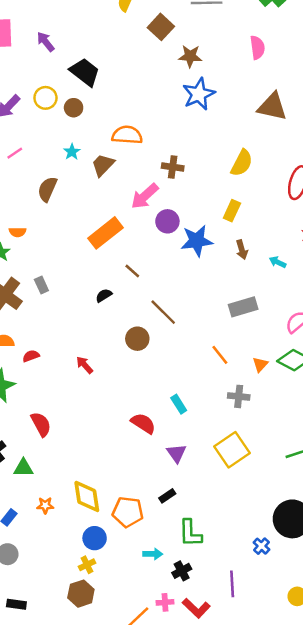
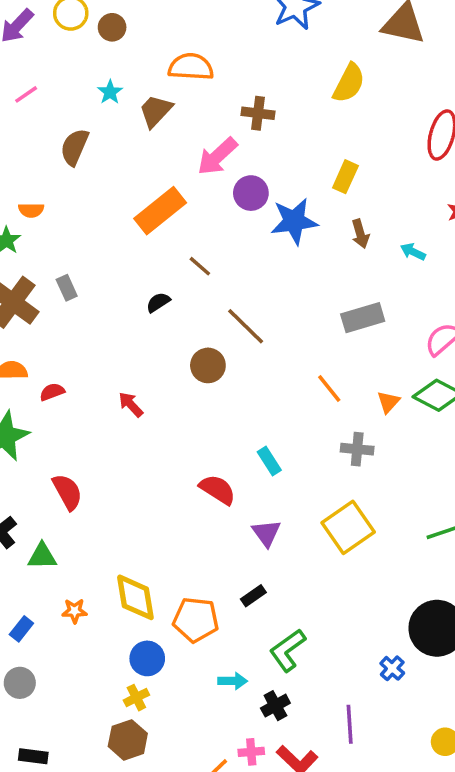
yellow semicircle: (242, 163) -> (349, 83), moved
green L-shape: (190, 533) -> (288, 650), turned 56

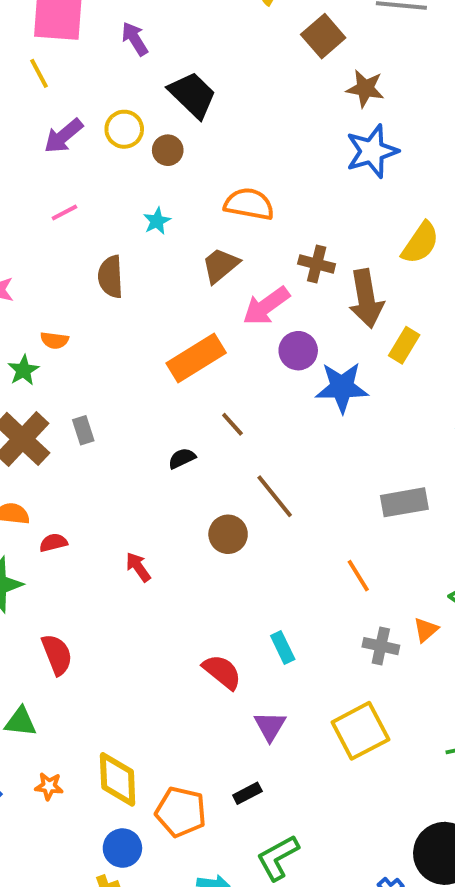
brown trapezoid: (156, 111) -> (220, 265), moved
brown semicircle: (75, 147) -> (111, 277), turned -33
brown arrow: (360, 234) -> (366, 299), moved, size x1.8
orange triangle: (388, 402) -> (426, 630), moved

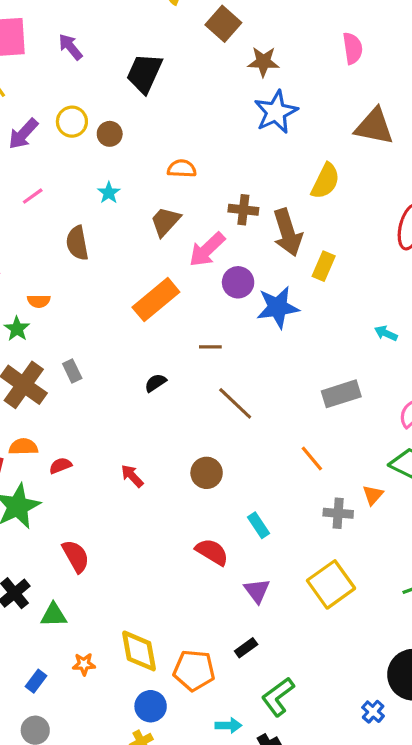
black trapezoid: (192, 95) -> (144, 73), moved, turned -102
orange semicircle: (249, 204) -> (182, 169), size x0.7
brown line: (232, 424) -> (210, 347), moved, turned -40
brown circle: (228, 534) -> (207, 473), moved

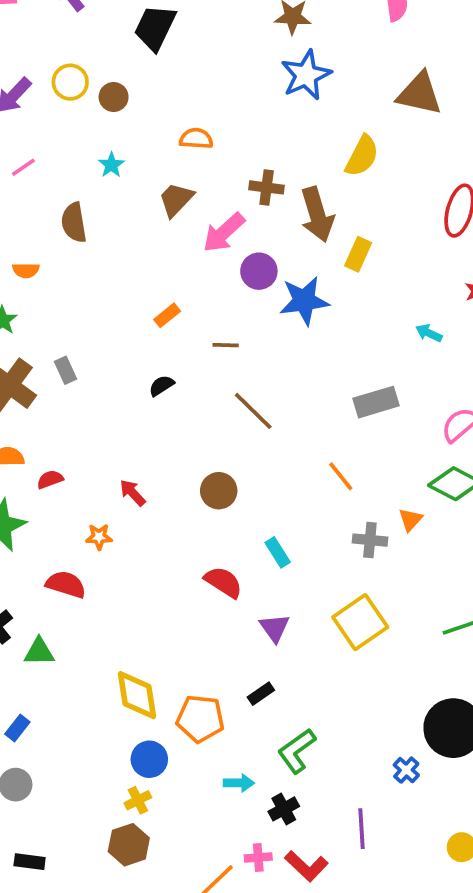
orange rectangle: (156, 300) -> (167, 315), moved, size x0.5
orange semicircle: (39, 301) -> (26, 270), moved
red semicircle: (76, 556) -> (66, 584), turned -44
orange star: (84, 664) -> (99, 537), moved

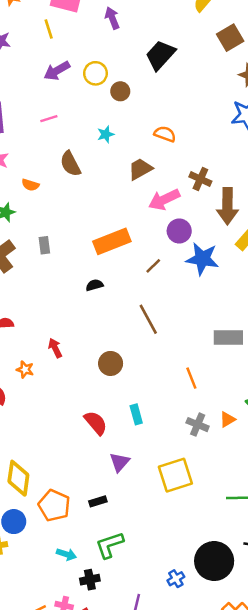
brown semicircle: (74, 223) -> (70, 164), turned -35
orange rectangle: (167, 315) -> (112, 241), size x2.0
brown line: (226, 345) -> (153, 266), moved, turned -63
gray rectangle: (65, 370) -> (44, 245), moved

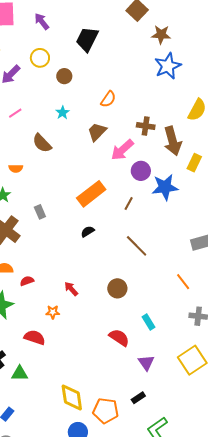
yellow circle: (96, 73) -> (40, 58), moved
orange semicircle: (165, 134) -> (108, 99), turned 120

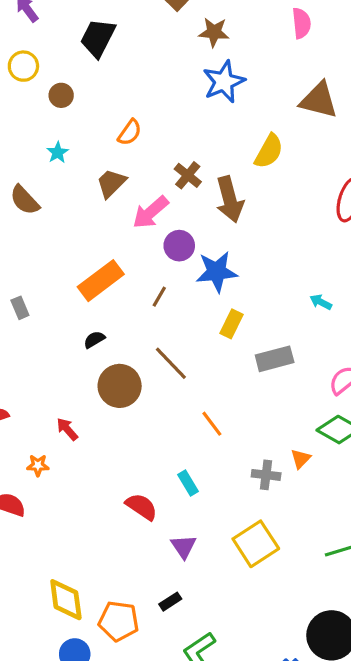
brown cross: (146, 126) -> (188, 175), turned 30
yellow rectangle: (194, 163) -> (231, 324), moved
orange line: (183, 282) -> (212, 424), moved
brown circle: (117, 288) -> (120, 386), moved, size x1.4

